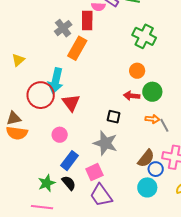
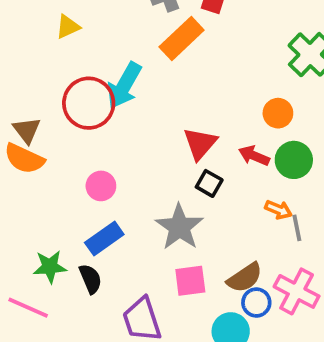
red triangle: (71, 103) -> (200, 143), moved
brown triangle: (14, 118) -> (27, 130), turned 49
pink square: (94, 172) -> (190, 281), moved

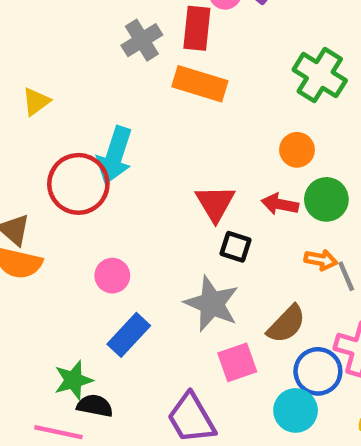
orange rectangle: (182, 38) -> (200, 84), moved, turned 72
brown semicircle: (245, 278) -> (286, 324), moved
black semicircle: (90, 279) -> (95, 406), moved, turned -44
blue circle: (256, 303) -> (318, 371), size x1.4

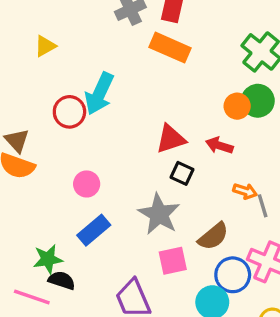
red circle: (78, 184) -> (69, 112), size x0.7
green circle: (326, 199) -> (258, 101), moved
red triangle: (215, 203) -> (171, 139), turned 36

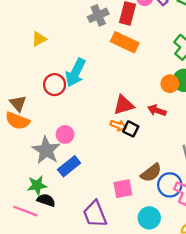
orange arrow: (245, 191) -> (118, 125), moved
gray star: (159, 214) -> (46, 150), moved
blue circle: (233, 275) -> (170, 185), moved

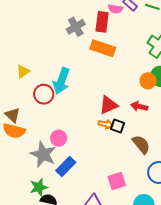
yellow triangle: (39, 39) -> (23, 71), moved
brown semicircle: (151, 173) -> (141, 144), moved, turned -84

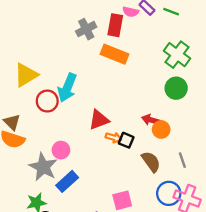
yellow triangle: (23, 71) -> (26, 75), size x1.6
orange circle: (148, 81) -> (161, 129), moved
red triangle: (108, 105) -> (99, 120), moved

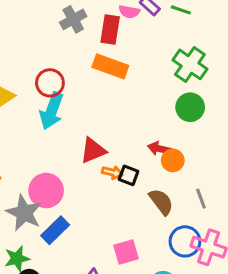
gray cross: (86, 29) -> (73, 19), moved
red circle: (47, 101) -> (50, 83), moved
pink circle: (61, 150) -> (46, 191), size x1.5

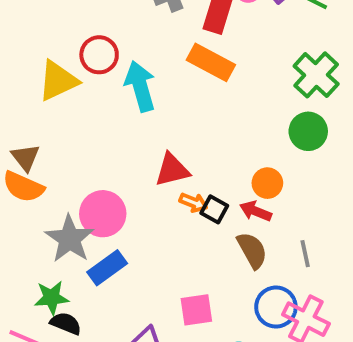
red circle: (50, 83) -> (99, 55), moved
cyan arrow: (52, 111) -> (140, 86), moved, turned 135
red arrow: (159, 149) -> (256, 211), moved
orange circle: (173, 160) -> (267, 183), moved

